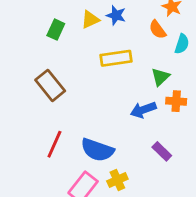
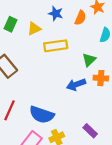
yellow triangle: (90, 20) -> (34, 29), moved
orange semicircle: (158, 30) -> (80, 18), moved, turned -120
purple rectangle: (162, 151) -> (90, 131), moved

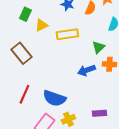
yellow triangle: (34, 29) -> (41, 25), moved
purple rectangle: (90, 131) -> (99, 113), turned -48

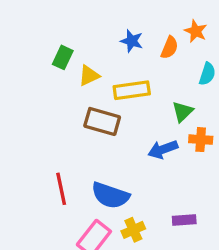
brown rectangle: (21, 53) -> (102, 121), moved, turned -35
red line: (24, 94) -> (61, 189), turned -36

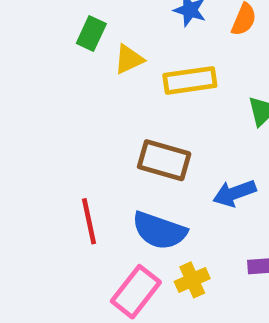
brown rectangle: (102, 121) -> (164, 160), moved
blue arrow: (163, 149) -> (234, 193), moved

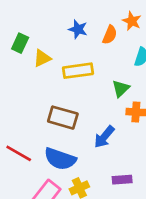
blue arrow: (234, 193) -> (104, 137), turned -30
red line: (89, 221) -> (19, 153), turned -48

